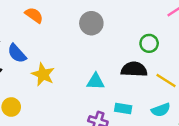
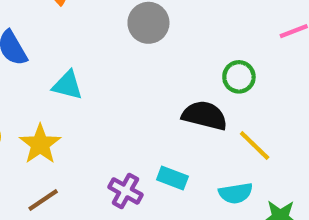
yellow star: (43, 74) -> (40, 144), moved
cyan triangle: (96, 81) -> (67, 85), moved

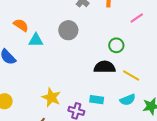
cyan triangle: (67, 85) -> (36, 40), moved
yellow star: (40, 144) -> (51, 97), moved

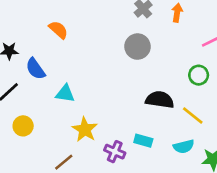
gray circle: (68, 30) -> (138, 47), moved
cyan triangle: (36, 40) -> (65, 94), moved
green circle: (116, 45) -> (199, 75), moved

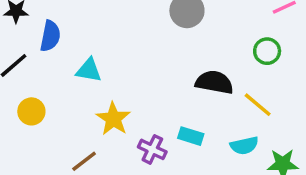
blue semicircle: (35, 69) -> (50, 36), turned -135

